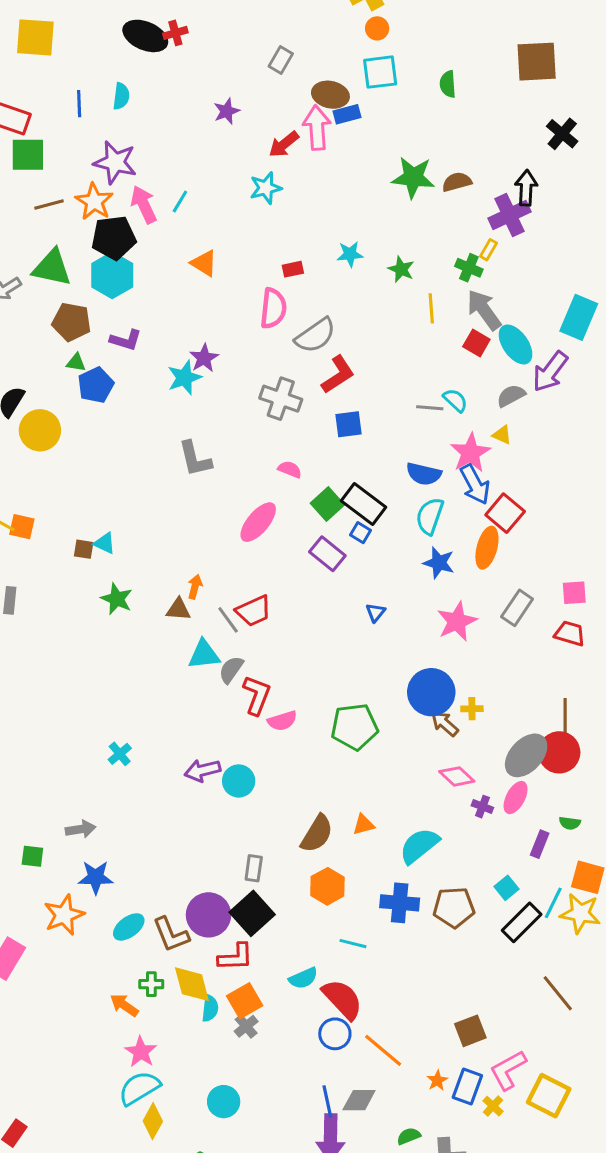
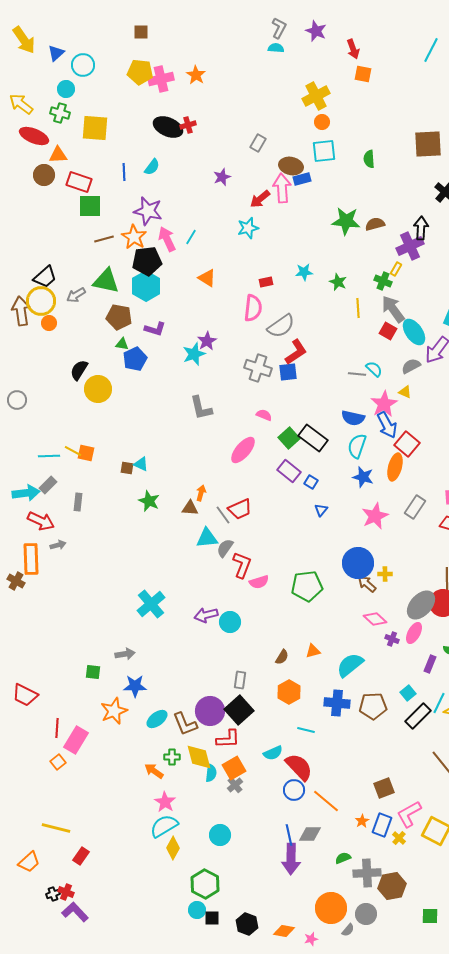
cyan semicircle: (121, 96) -> (152, 167), turned 30
blue square: (348, 424) -> (288, 372), moved
blue square: (361, 533) -> (311, 482), moved
cyan cross: (120, 754) -> (151, 604), size x1.8
brown semicircle: (317, 834) -> (282, 657), size x0.6

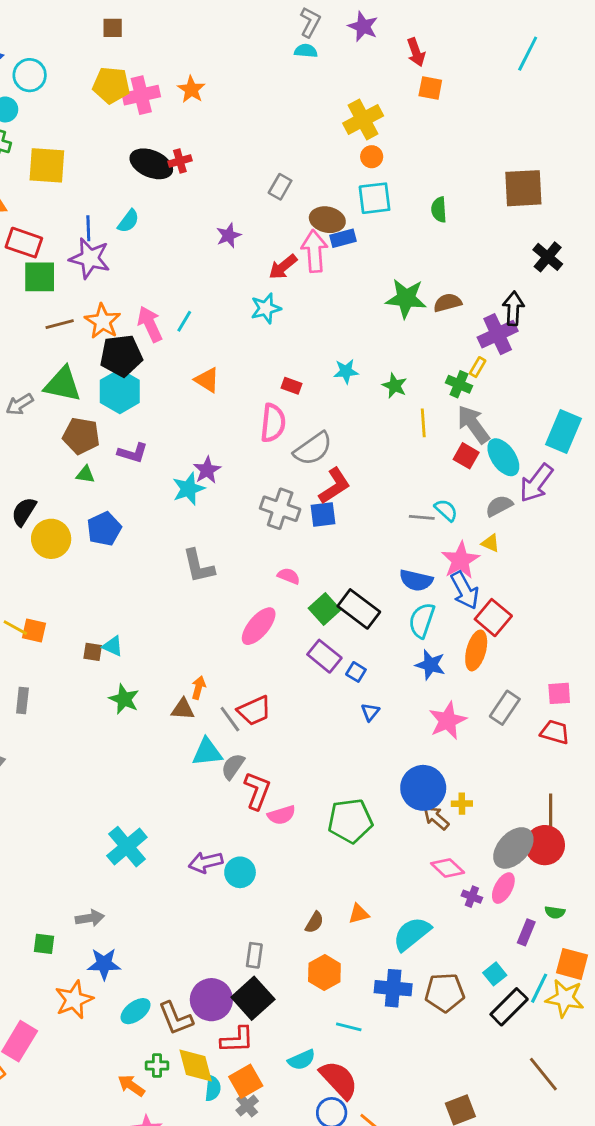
purple star: (148, 211) -> (90, 258), moved
red rectangle: (266, 282) -> (292, 386), turned 32
blue pentagon: (135, 359) -> (104, 529), moved

